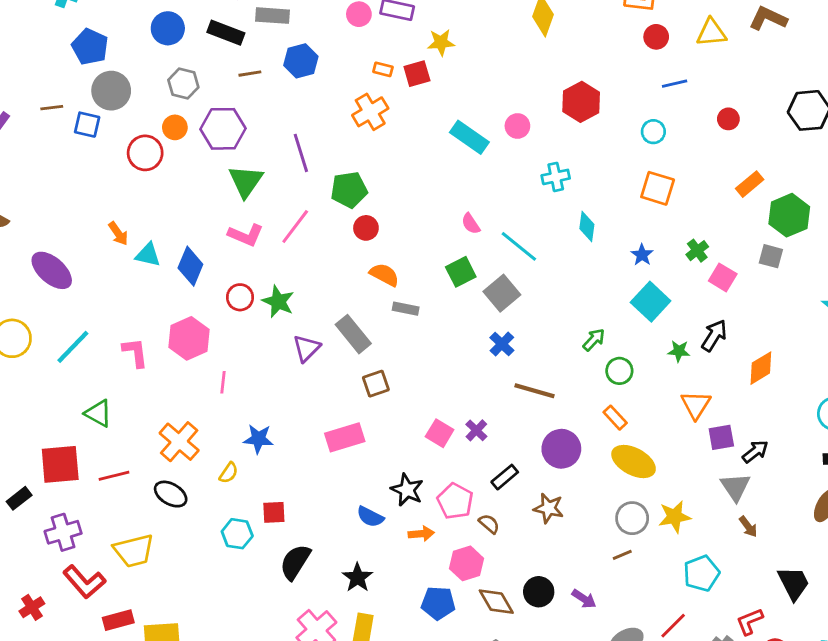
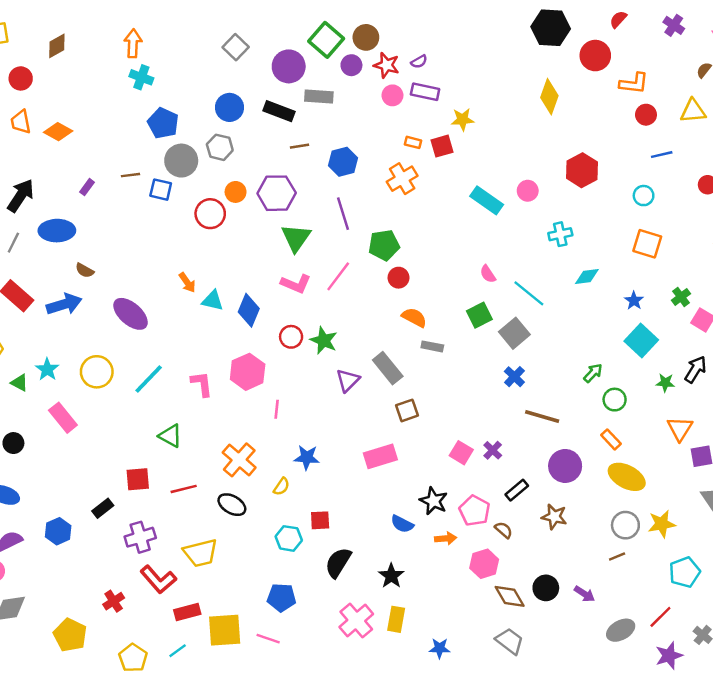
blue hexagon: (301, 61) -> (343, 162), moved
gray hexagon: (183, 84) -> (220, 147), moved
cyan diamond: (587, 227) -> (587, 276), turned 75
red square: (60, 464) -> (138, 479), size x0.7
blue pentagon: (438, 603) -> (281, 598), moved

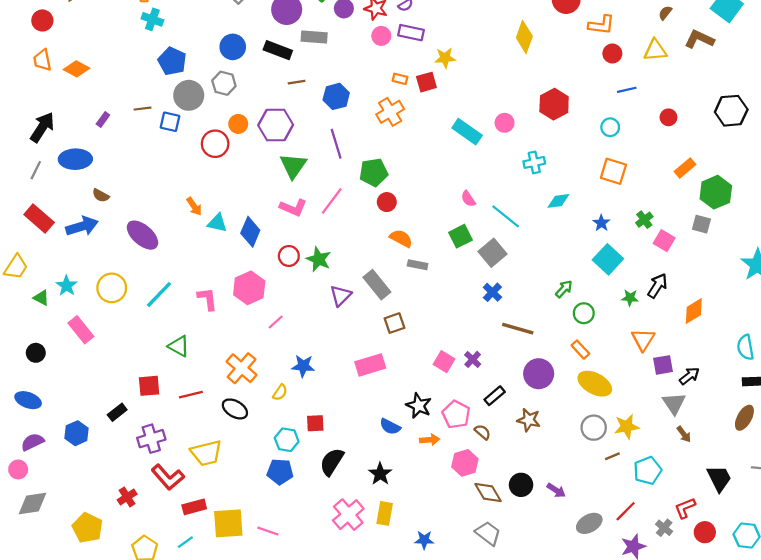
pink line: (277, 409) -> (276, 322), turned 42
brown line: (617, 557) -> (612, 456), moved
blue pentagon: (281, 598) -> (280, 472), moved

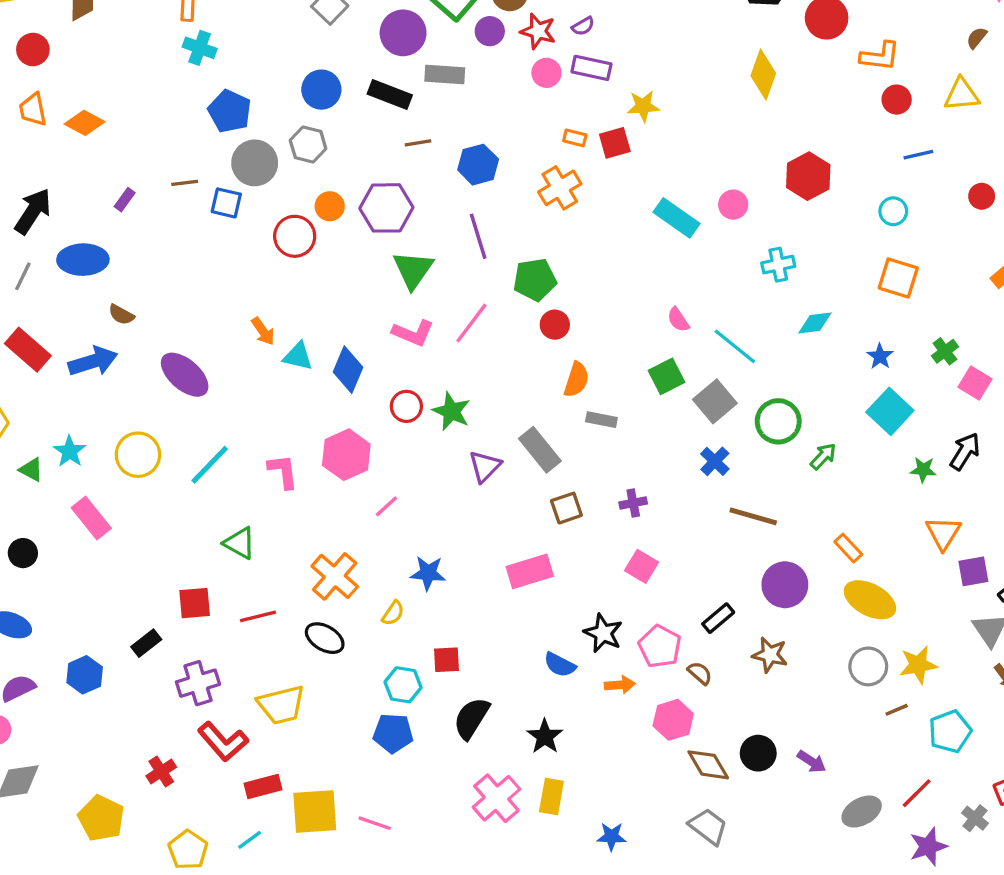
orange semicircle: (401, 238) -> (576, 380), turned 80
green circle: (584, 313) -> (778, 421), moved, size x1.4
purple cross: (473, 359) -> (633, 503), moved, turned 35

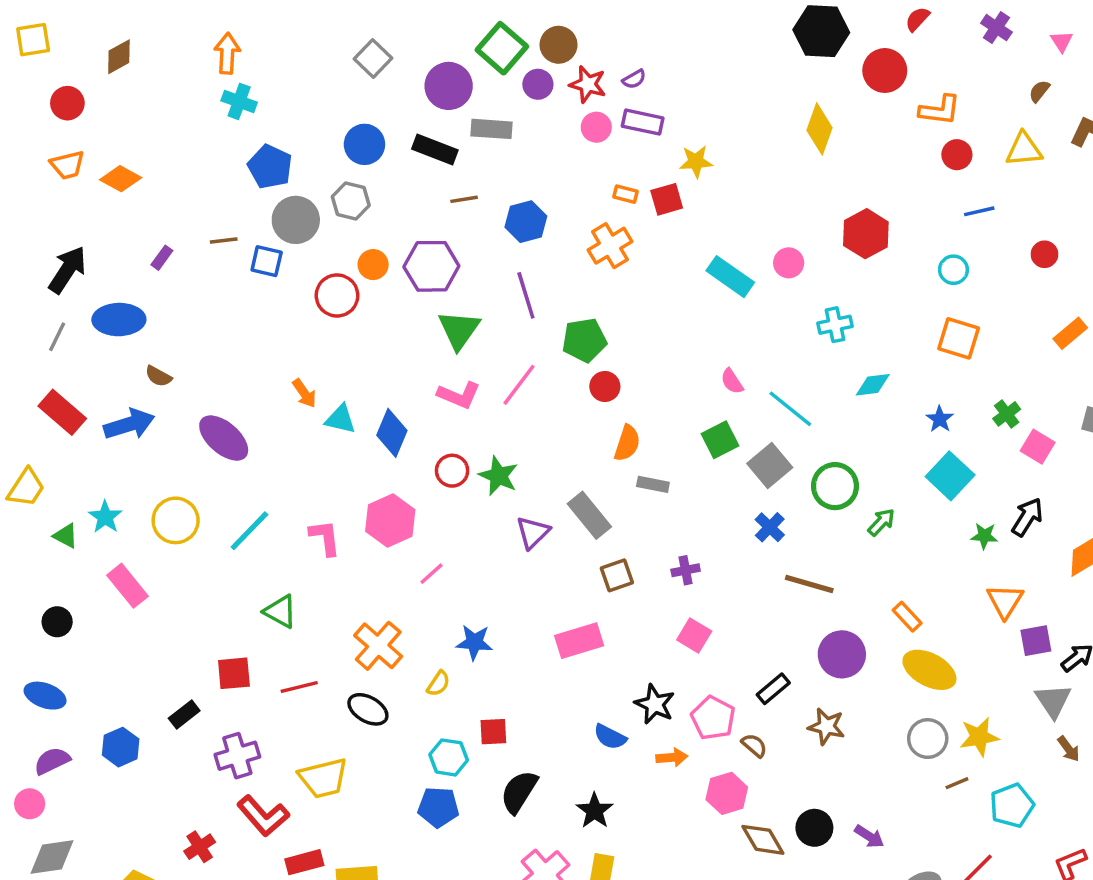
orange trapezoid: (33, 110) -> (67, 165), turned -93

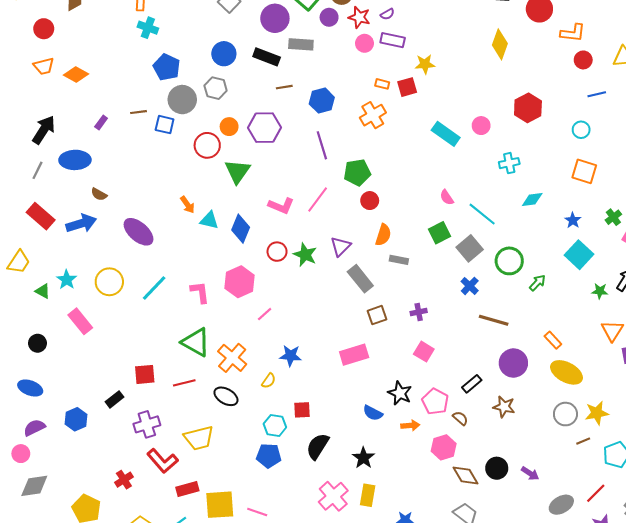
green triangle: (459, 330) -> (237, 171), moved
purple triangle: (533, 532) -> (341, 246), moved
green triangle: (280, 611) -> (196, 342), moved, size x1.4

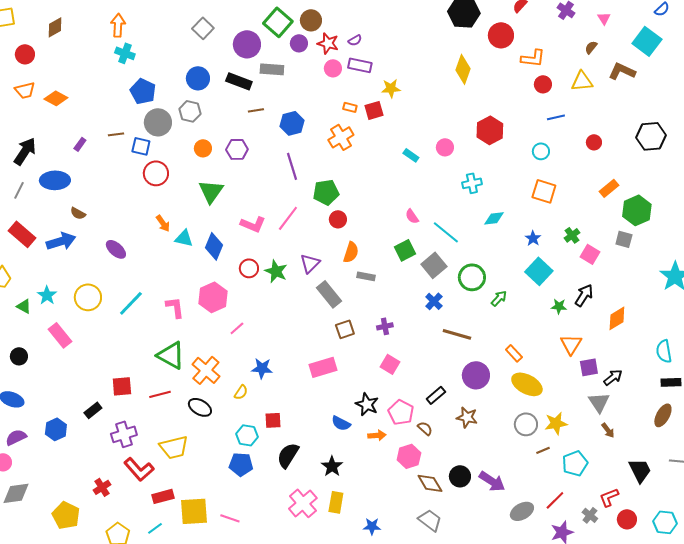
purple hexagon: (265, 128) -> (237, 149), size x0.7
cyan rectangle: (446, 134) -> (411, 155), size x0.6
red circle: (207, 145) -> (156, 173), moved
purple ellipse: (139, 232) -> (116, 249), size x0.7
purple arrow: (530, 473) -> (492, 481), size x1.5

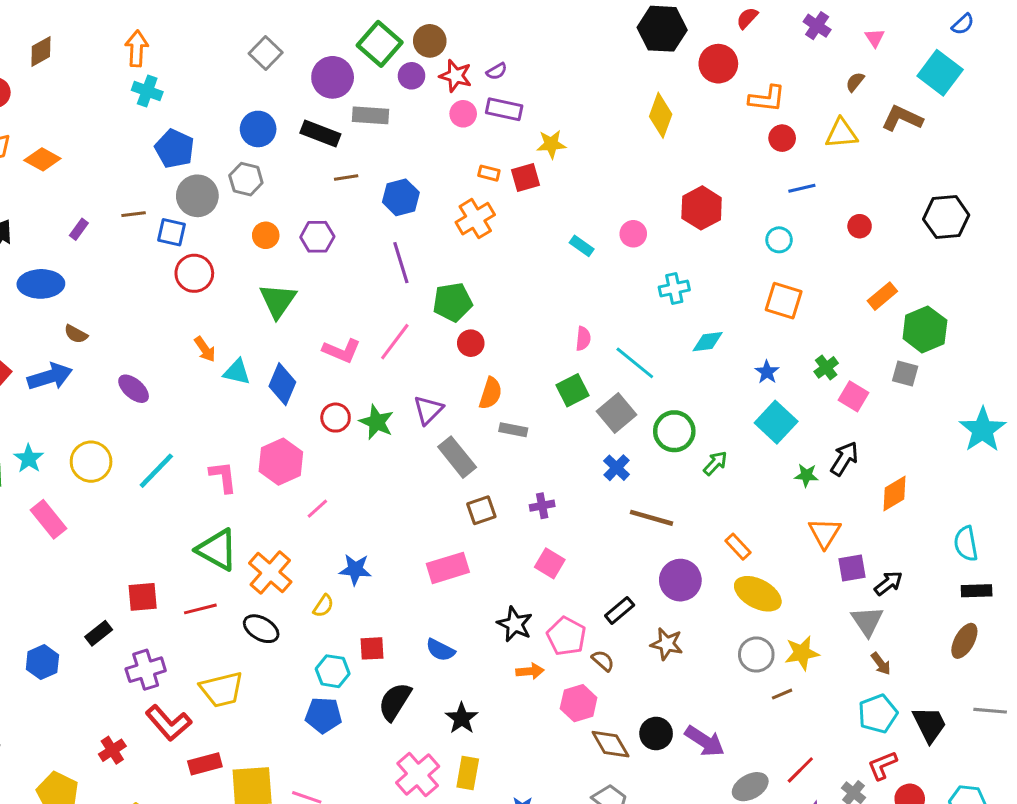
pink semicircle: (412, 216) -> (583, 339), turned -140
blue semicircle: (341, 423) -> (440, 650), moved
cyan pentagon: (575, 463) -> (878, 714), moved

